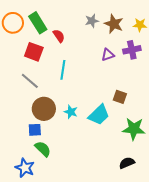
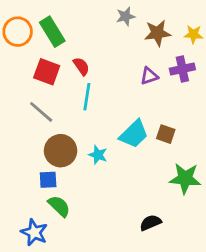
gray star: (92, 21) -> (126, 16), moved
brown star: (114, 24) -> (157, 33), turned -30
red semicircle: (59, 36) -> (81, 66), moved
cyan trapezoid: (99, 115) -> (134, 134), moved
black semicircle: (127, 163) -> (151, 223), moved

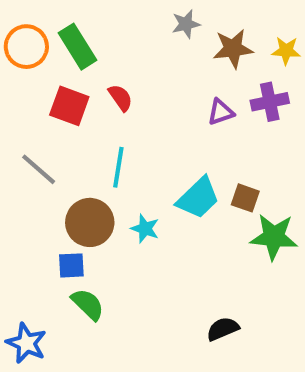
cyan line: (87, 97) -> (118, 167), moved
gray line: (41, 112) -> (39, 169), moved
green star: (185, 178) -> (274, 237), moved
blue star: (34, 232) -> (26, 343), moved

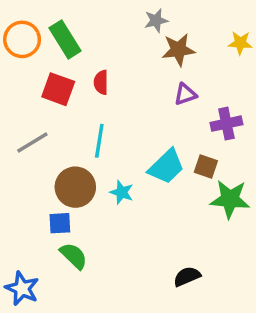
brown star: (233, 49) -> (178, 50), moved
red semicircle: (120, 98) -> (101, 82), turned -145
purple cross: (270, 102) -> (226, 124), moved
gray line: (39, 169) -> (32, 142), turned -72

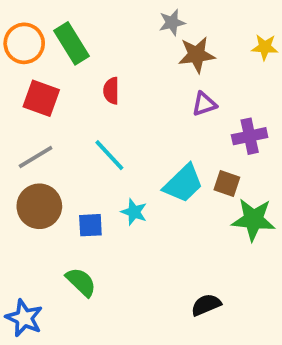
red square: (58, 89) -> (41, 98), moved
cyan line: (99, 141) -> (109, 155), turned -52
brown circle: (75, 187) -> (39, 206), moved
blue square: (60, 223) -> (90, 225), moved

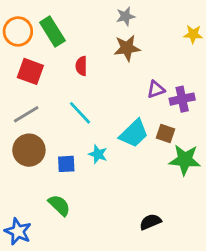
brown star: (197, 55) -> (127, 48), moved
purple triangle: (204, 104) -> (156, 89), moved

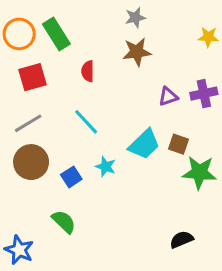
red square: (30, 71) -> (33, 77), turned -36
purple cross: (182, 99) -> (204, 94), moved
blue square: (66, 164) -> (71, 177), turned -30
black semicircle: (150, 222) -> (181, 240), moved

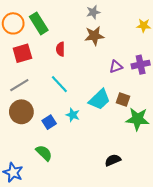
black semicircle: (181, 240) -> (113, 160), moved

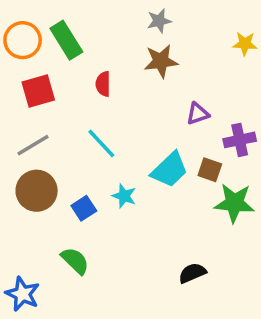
purple cross: (141, 65) -> (240, 140), moved

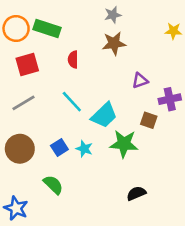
green rectangle: (66, 40) -> (47, 29), turned -40
cyan trapezoid: (170, 170) -> (104, 115), moved
brown circle: (37, 191) -> (20, 149), moved
cyan star: (124, 196) -> (84, 149), moved
green star: (234, 203) -> (124, 144), moved

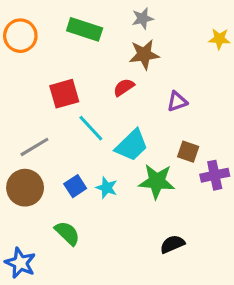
green rectangle: (47, 29) -> (85, 29), moved
red semicircle: (73, 59) -> (124, 87), moved, turned 56
red square: (27, 64) -> (64, 94), moved
purple cross: (170, 99) -> (215, 175), moved
gray line: (23, 103) -> (34, 147), moved

